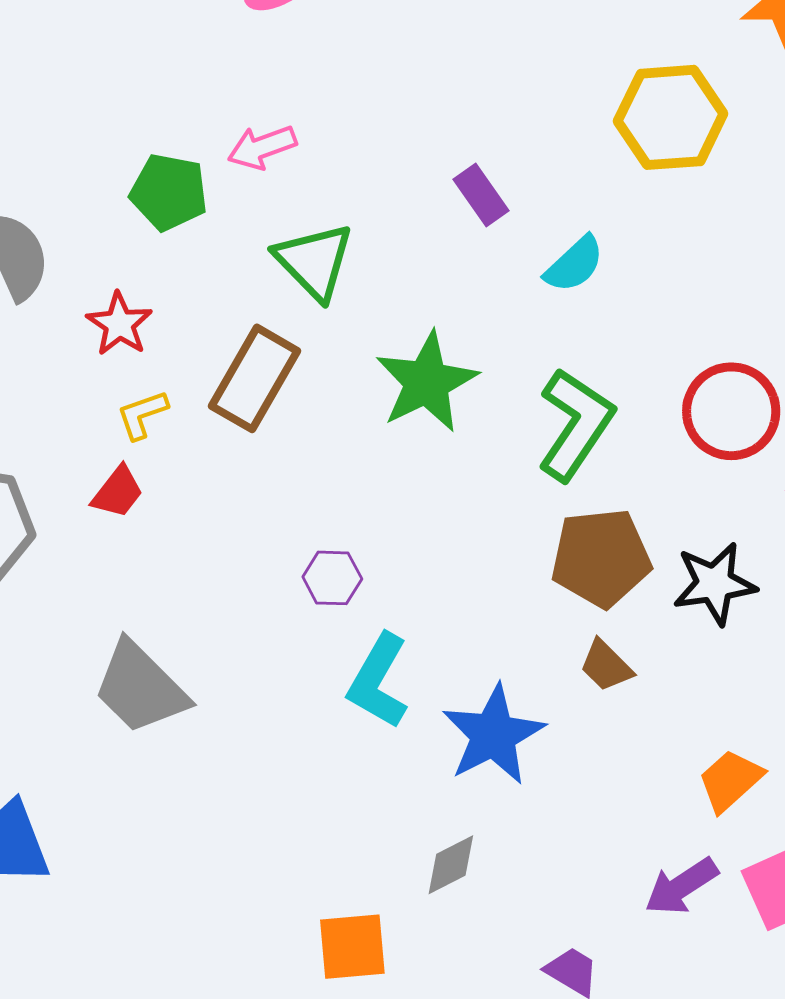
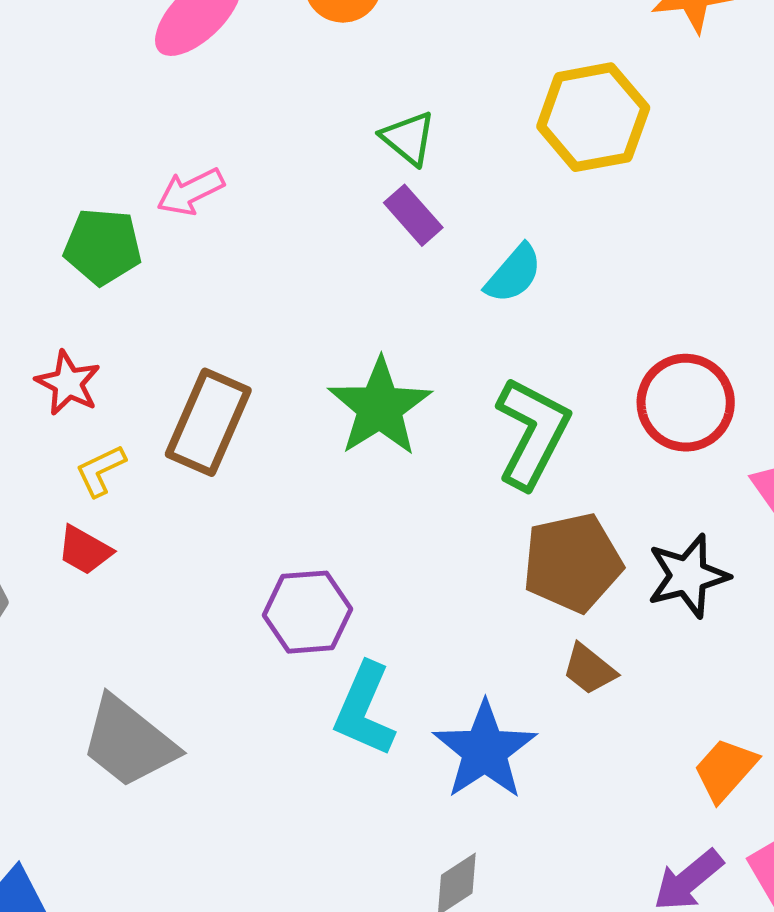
green triangle: (314, 261) -> (408, 138), moved, size x0.7
red trapezoid: (118, 492) -> (85, 550), turned 88
purple hexagon: (332, 578) -> (308, 612), size x1.5

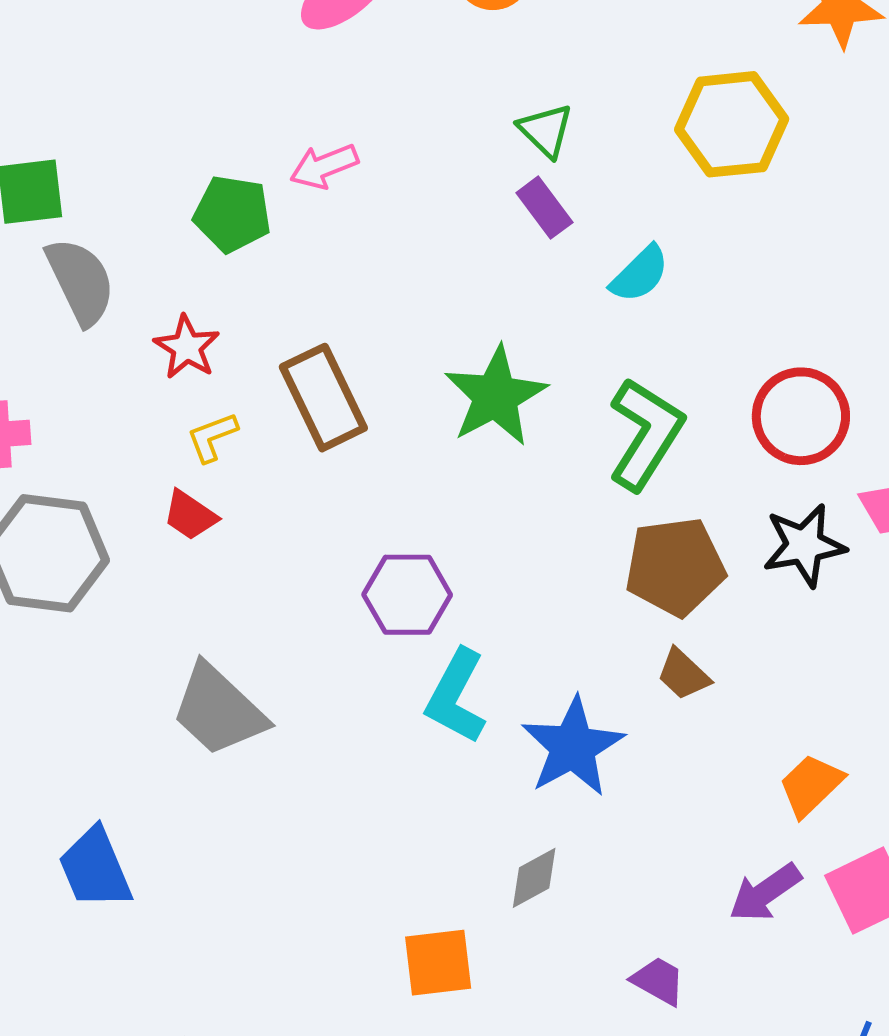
brown rectangle: (208, 422) -> (323, 398), turned -54
black star: (688, 576) -> (804, 545), moved

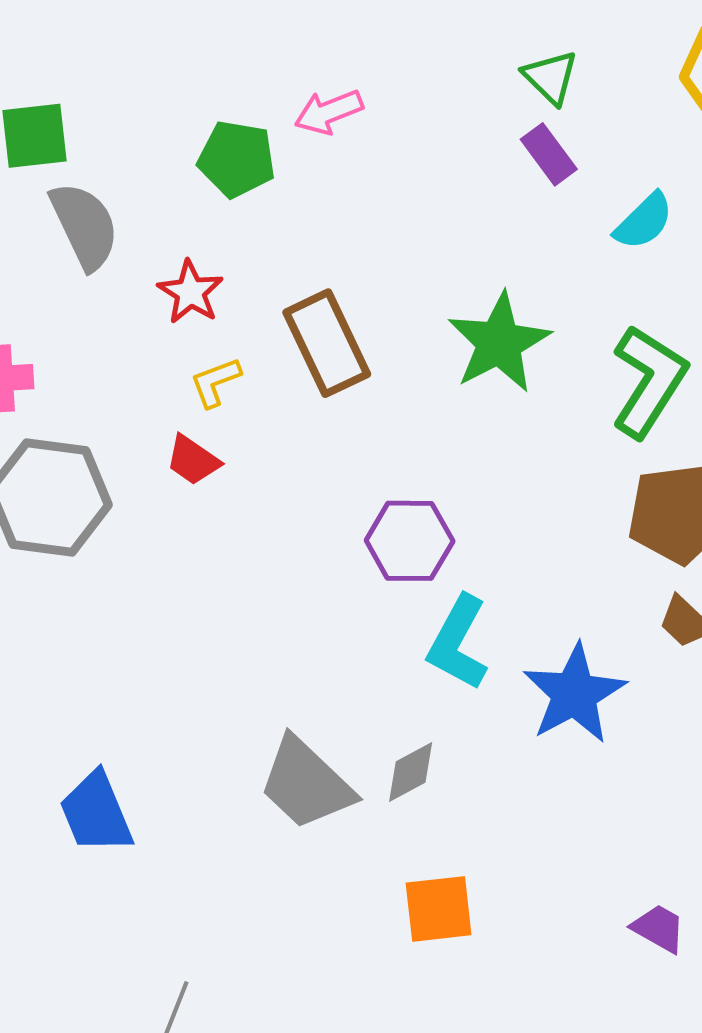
gray trapezoid: (219, 710) -> (306, 784), moved
gray diamond: (534, 878) -> (411, 772), moved

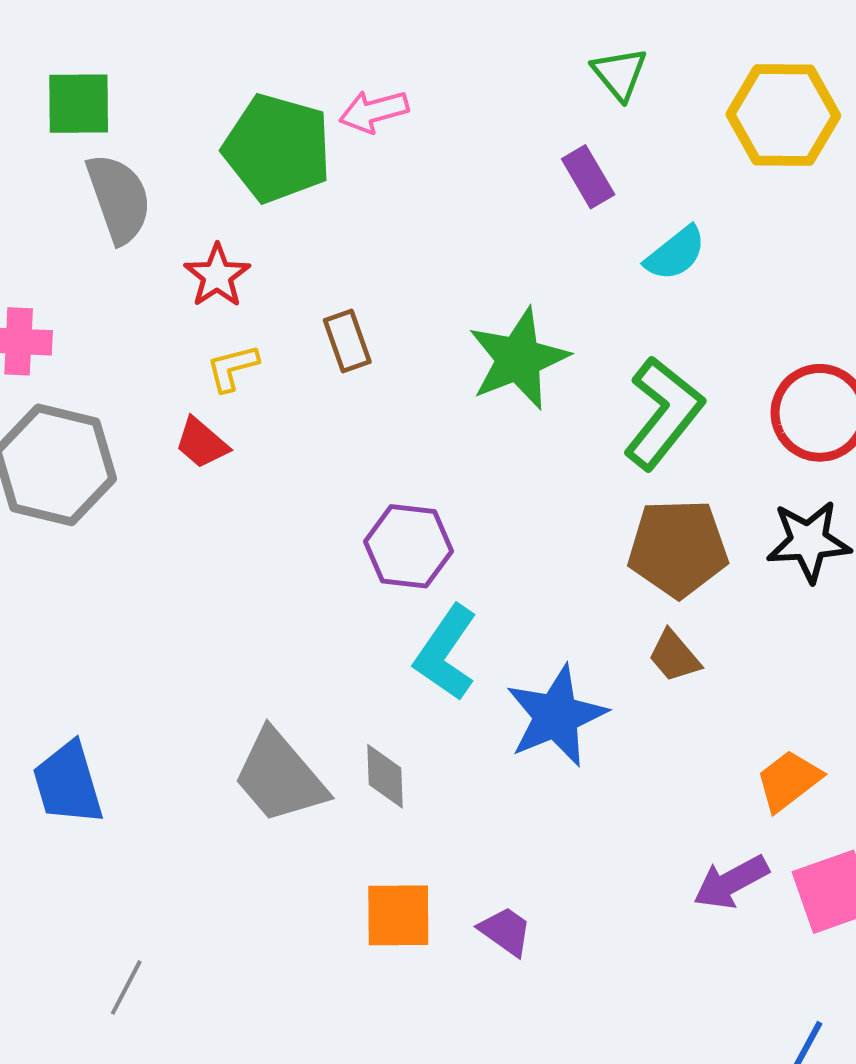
green triangle: (550, 77) -> (620, 74), moved
green pentagon: (237, 159) -> (277, 148), size x1.4
brown rectangle: (327, 343) -> (347, 341), size x0.6
gray diamond: (411, 772) -> (385, 776), turned -70
purple trapezoid: (659, 928) -> (506, 931), moved

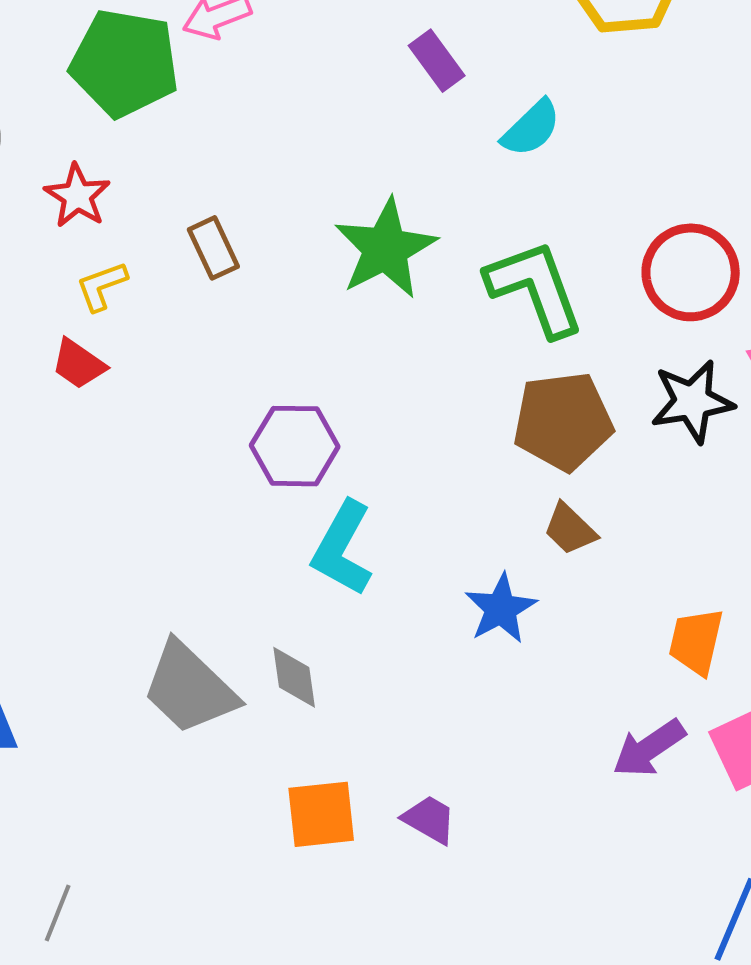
green L-shape: (663, 413) -> (535, 288), turned -53
blue star: (556, 716) -> (501, 609), moved, size x0.7
orange trapezoid: (789, 781) -> (696, 641), turned -34

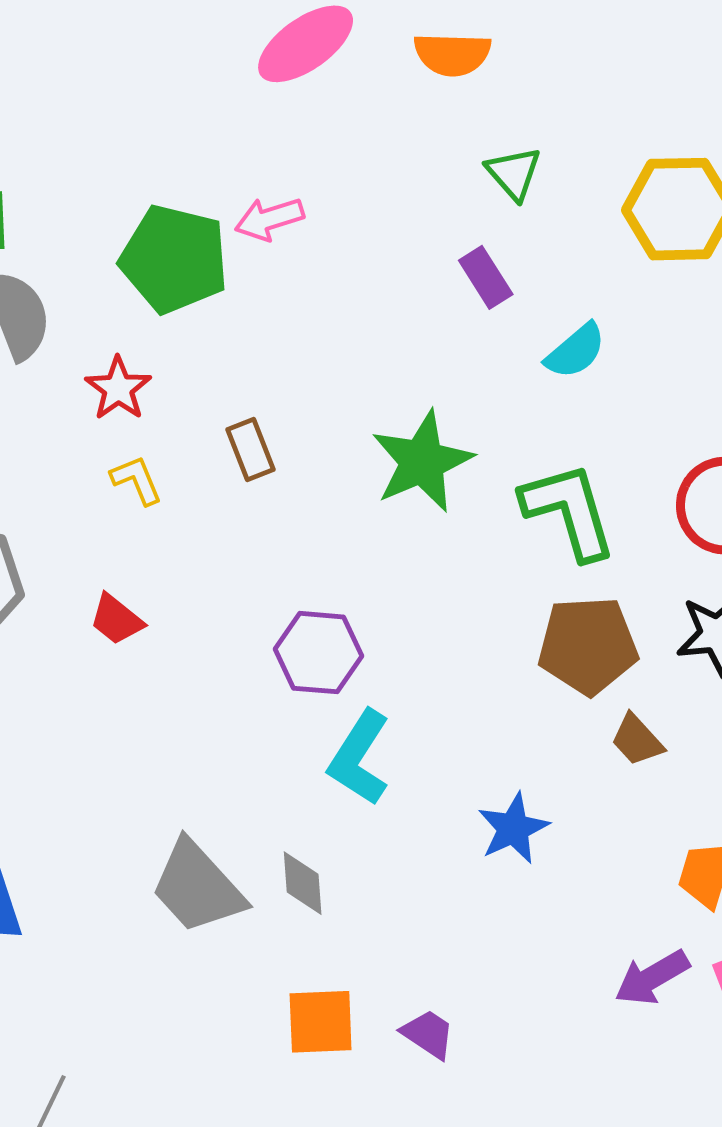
yellow L-shape: (102, 286) -> (137, 480), turned 84
red trapezoid: (79, 364) -> (116, 620), moved
brown trapezoid: (570, 529) -> (637, 740), moved

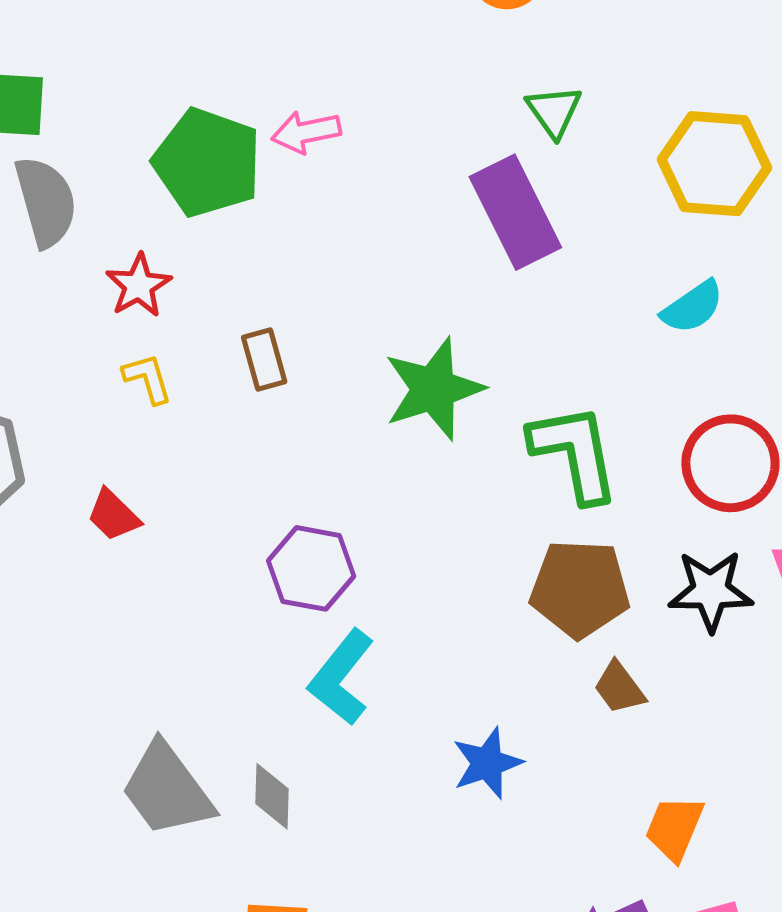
purple rectangle: (486, 277) -> (515, 212), size x1.8
cyan semicircle: (576, 351) -> (693, 307), moved

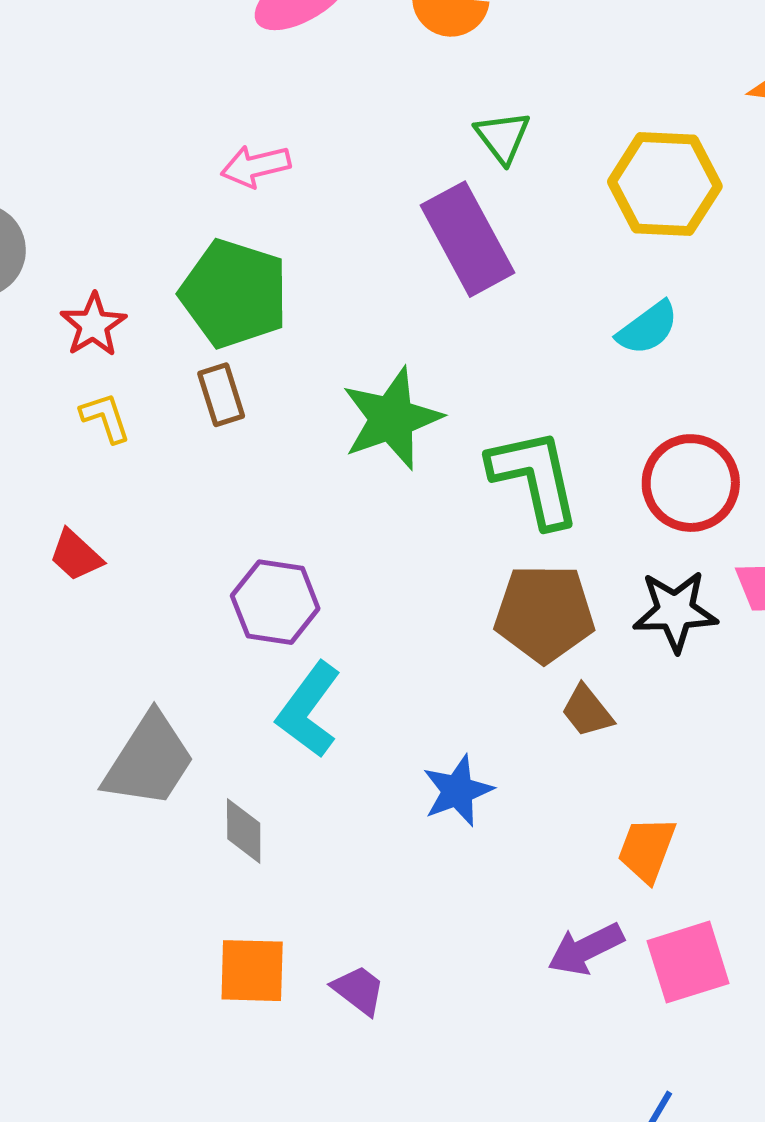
green pentagon: (207, 162) -> (234, 294), moved
gray trapezoid: (167, 790) -> (149, 760), moved, turned -109

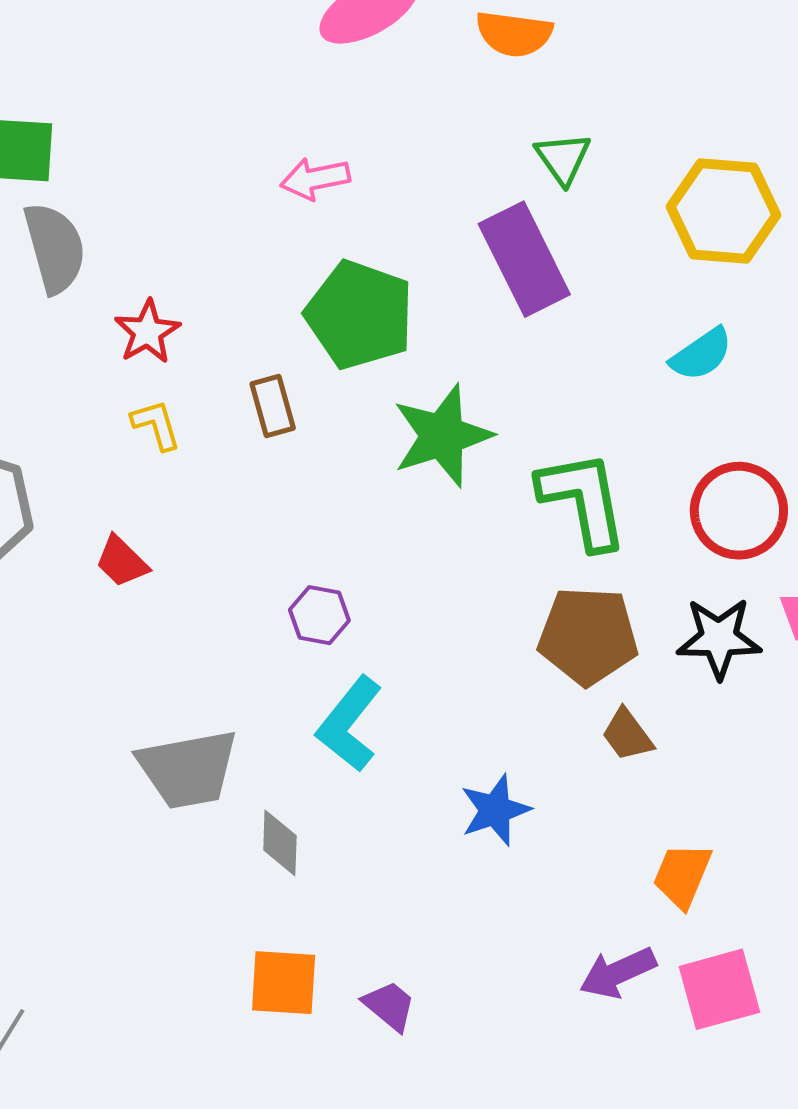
green pentagon: (234, 294) -> (360, 315), moved
purple hexagon: (275, 602) -> (319, 615), size x0.7
gray trapezoid: (149, 760) -> (188, 769), turned 45

